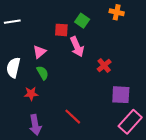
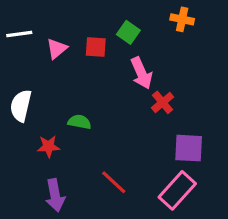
pink arrow: (77, 47) -> (141, 73), moved
pink triangle: (39, 52) -> (57, 49), moved
green semicircle: (43, 73) -> (79, 122), moved, turned -48
pink rectangle: (130, 122) -> (177, 190), moved

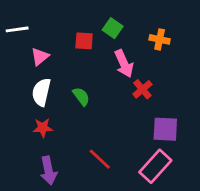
orange cross: (182, 19) -> (160, 39), moved
pink triangle: (57, 49) -> (40, 57), moved
white semicircle: (21, 106) -> (41, 92), moved
green semicircle: (79, 122) -> (81, 96), moved, turned 42

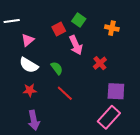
red square: (84, 41) -> (59, 29), turned -32
pink arrow: (124, 64) -> (76, 45), moved
white semicircle: (41, 92) -> (29, 65), turned -72
red line: (100, 159) -> (65, 93), moved

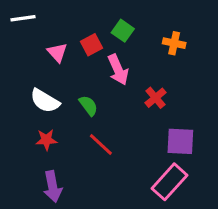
white line: (12, 21) -> (23, 18), moved
pink triangle: (28, 40) -> (57, 53), moved, turned -32

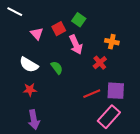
white line: (23, 18) -> (15, 12), turned 35
orange cross: (174, 43) -> (112, 42), moved
red line: (101, 144) -> (92, 94), moved, turned -66

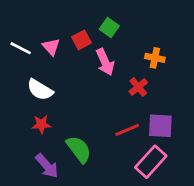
white line: (15, 12) -> (21, 48), moved
green semicircle: (57, 68) -> (79, 149), moved, size x1.5
purple arrow: (34, 120) -> (47, 166), turned -30

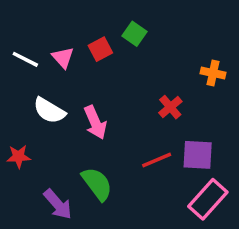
orange cross: (155, 58) -> (213, 73), moved
pink arrow: (105, 62) -> (95, 122), moved
red star: (41, 124) -> (19, 157), moved
pink rectangle: (151, 162) -> (208, 199), moved

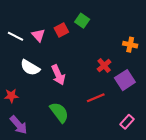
purple square: (198, 155) -> (125, 80), moved, turned -36
pink rectangle: (208, 199) -> (127, 122), size x0.6
purple arrow: (58, 204) -> (19, 125), moved

